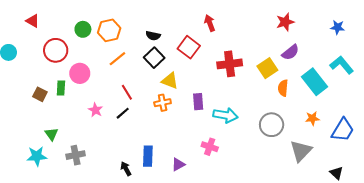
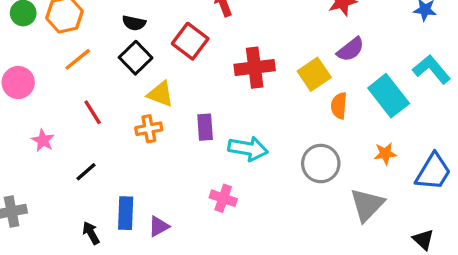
black line: (123, 113) -> (86, 172), moved
purple triangle: (178, 165) -> (159, 226), moved

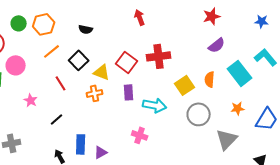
red square: (190, 41) -> (127, 62), moved
black square: (136, 58) -> (79, 60), moved
yellow square: (314, 74) -> (185, 85), moved

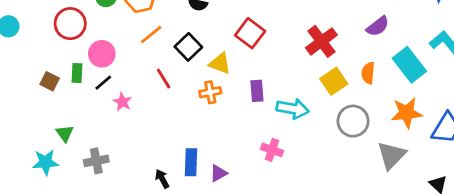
red cross: (159, 56) -> (321, 41), moved, turned -30
red square: (127, 62) -> (250, 33), moved
orange star: (238, 108) -> (407, 113), size x1.6
black line: (57, 119) -> (103, 83), moved

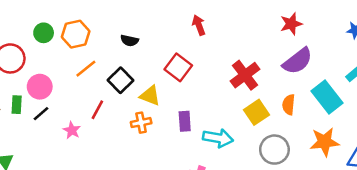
purple semicircle: (378, 26) -> (298, 61), size x1.4
red line: (164, 78) -> (97, 110), turned 60
pink star: (122, 102) -> (72, 130), moved

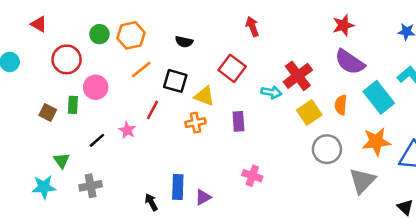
purple semicircle: (298, 61) -> (350, 62), turned 72
black square: (121, 80) -> (175, 81), turned -30
black line: (41, 114) -> (97, 140), moved
cyan arrow: (218, 138) -> (271, 92), moved, size x0.7

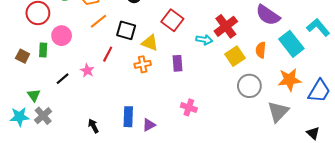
gray cross: (91, 186) -> (43, 116), moved, turned -30
black arrow: (151, 202) -> (93, 126), moved

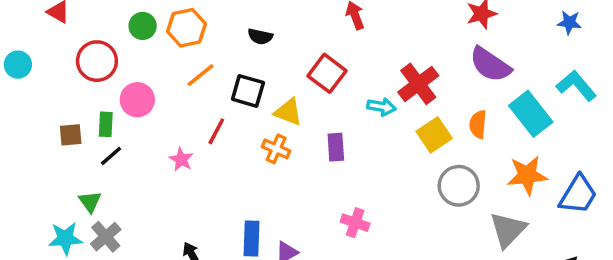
brown square: (23, 56) -> (71, 135), turned -32
orange cross: (143, 64) -> (276, 149), turned 35
black line: (63, 79) -> (111, 156), moved

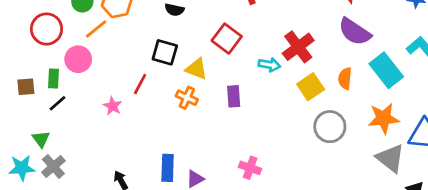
orange line: (201, 75) -> (96, 29), moved
pink cross: (355, 223) -> (250, 168), moved
gray triangle: (508, 230) -> (390, 158), moved, turned -36

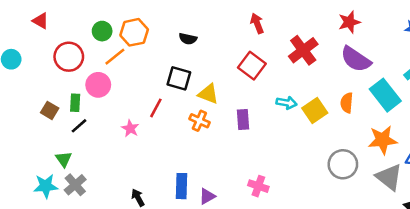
red square: (227, 39) -> (252, 66), moved
red cross: (298, 47) -> (303, 50), moved
cyan arrow: (269, 65) -> (287, 103), moved
brown square: (26, 87) -> (50, 110), turned 36
gray circle: (330, 127) -> (343, 164), moved

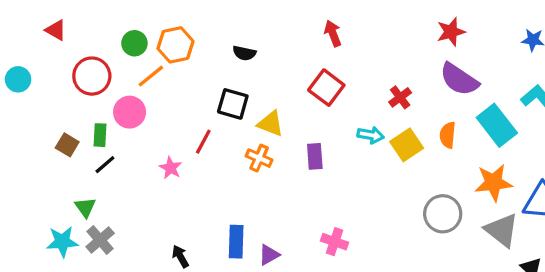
red cross: (303, 50) -> (400, 97), moved, size x0.6

